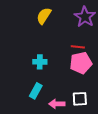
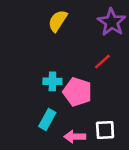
red line: (78, 47) -> (102, 62), turned -48
pink pentagon: (81, 63) -> (77, 92), moved, turned 30

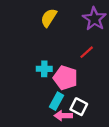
cyan rectangle: (47, 119) -> (57, 101), moved
white square: (105, 130) -> (79, 107), moved, turned 30

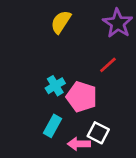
cyan cross: (44, 69) -> (55, 86), turned -32
cyan rectangle: (57, 101) -> (53, 126), moved

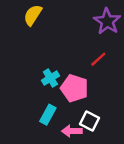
yellow semicircle: (61, 22) -> (33, 15), moved

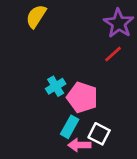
red line: (98, 59) -> (113, 54), moved
cyan rectangle: (48, 115) -> (70, 127), moved

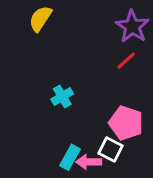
pink pentagon: (82, 97) -> (126, 123), moved
cyan rectangle: (70, 127) -> (70, 157), moved

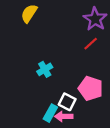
white square: (110, 149) -> (67, 102), moved

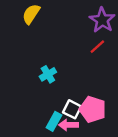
pink pentagon: (91, 88) -> (93, 109), moved

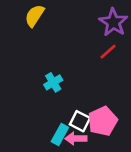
pink pentagon: (93, 109) -> (103, 121), turned 30

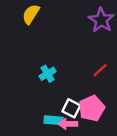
red line: (108, 52) -> (100, 70), moved
cyan rectangle: (60, 135) -> (54, 120), turned 66

